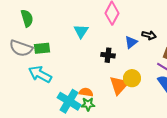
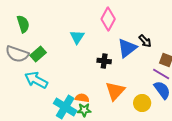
black arrow: (149, 35) -> (145, 41), turned 32
blue triangle: (131, 42) -> (127, 48), size x1.5
green rectangle: (42, 48) -> (38, 54), turned -35
yellow circle: (132, 78) -> (142, 103), moved

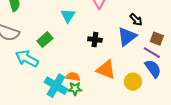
blue triangle: (127, 48) -> (127, 37), moved
green rectangle: (38, 54) -> (45, 40), moved
orange triangle: (115, 91) -> (106, 70), turned -50

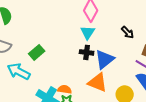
cyan triangle: (68, 16) -> (88, 32), moved
blue triangle: (127, 37) -> (105, 59), moved

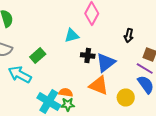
cyan triangle: (88, 32) -> (72, 36), moved, turned 42
black arrow: (128, 32) -> (129, 36), turned 56

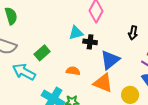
black cross: (88, 56) -> (90, 42), moved
orange semicircle: (66, 92) -> (73, 71), moved

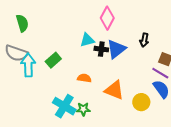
blue triangle: (110, 60) -> (116, 49), moved
cyan arrow: (24, 72) -> (28, 65), moved, turned 60

